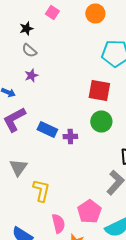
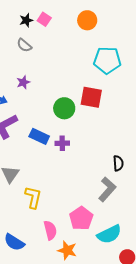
black star: (26, 28) -> (26, 20), moved
gray semicircle: (29, 50) -> (24, 45), moved
green circle: (101, 122) -> (64, 108), moved

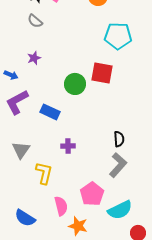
purple cross: (62, 143) -> (68, 146), moved
black semicircle: (118, 163) -> (119, 139), moved

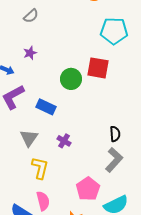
gray semicircle: (35, 21) -> (31, 16), turned -84
purple cross: (68, 146) -> (64, 141), turned 32
gray triangle: (21, 150) -> (29, 138), moved
pink semicircle: (61, 206) -> (43, 201), moved

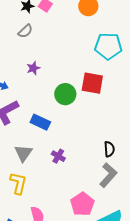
purple star: (30, 53) -> (33, 68), moved
yellow L-shape: (40, 168) -> (18, 183), moved

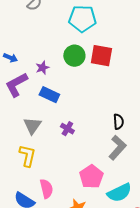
cyan pentagon: (108, 46) -> (82, 19), moved
purple star: (33, 68) -> (42, 68), moved
green circle: (65, 94) -> (74, 56), moved

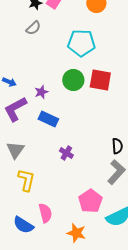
gray triangle: (32, 126) -> (15, 150), moved

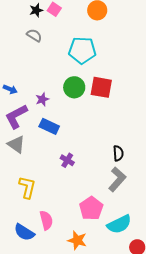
gray semicircle: (33, 28) -> (34, 35), turned -105
gray triangle: (15, 150) -> (16, 144), moved, turned -30

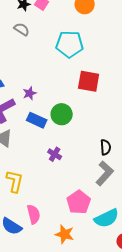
green circle: (74, 87) -> (62, 114), moved

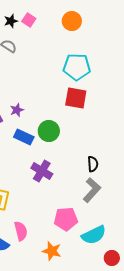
cyan pentagon: (70, 44) -> (77, 67), moved
purple cross: (55, 154) -> (42, 171), size x1.5
pink pentagon: (79, 202) -> (66, 219), turned 30

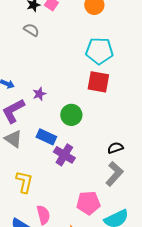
blue rectangle: (24, 137) -> (46, 137), moved
black semicircle: (93, 164) -> (115, 148), turned -105

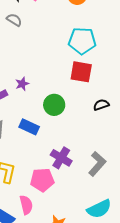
black semicircle: (115, 148) -> (101, 105), moved
purple cross: (64, 155) -> (61, 158), moved
pink pentagon: (88, 203) -> (42, 180), moved

